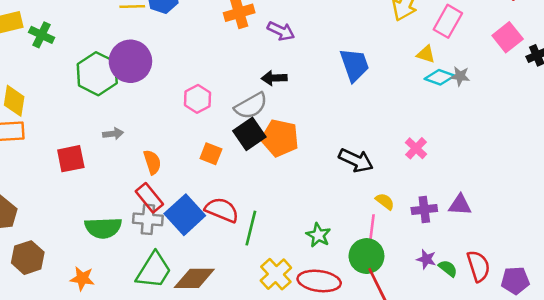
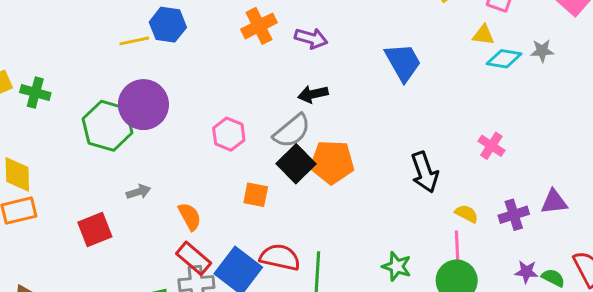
gray star: (460, 76) -> (542, 51), moved
black arrow: (356, 160) -> (425, 172), turned 56

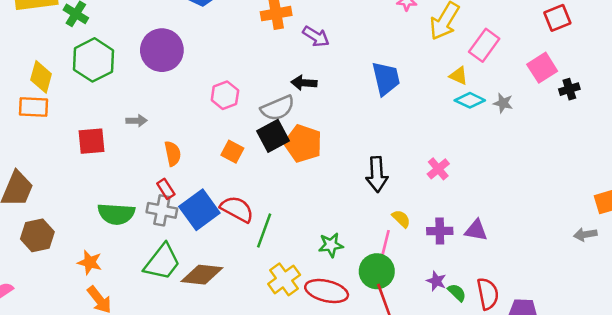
green hexagon: (108, 126) -> (94, 60), moved
red rectangle: (194, 258) -> (166, 189), size x0.7
green star: (397, 266) -> (331, 245), turned 30

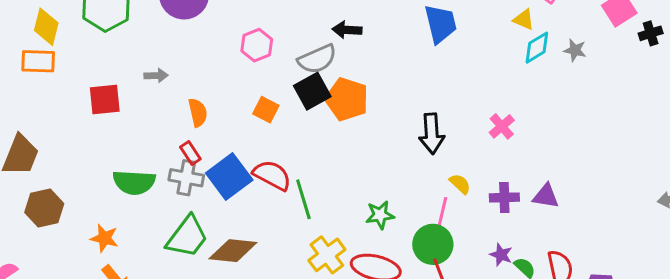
cyan diamond: (470, 100) -> (537, 48), turned -56
green line: (264, 230) -> (303, 199), turned -36

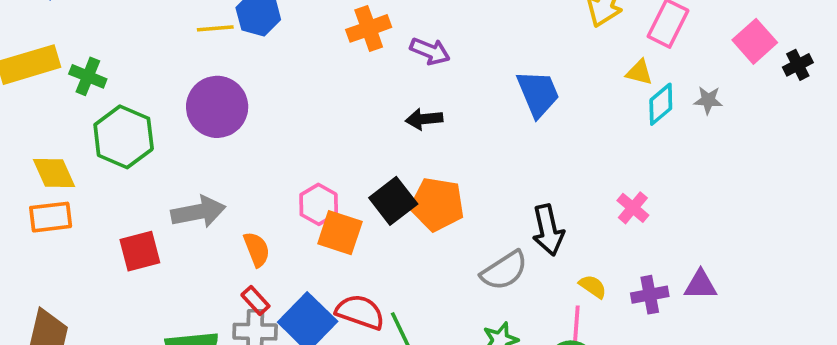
yellow diamond: (46, 27) -> (54, 173), turned -30
pink hexagon: (257, 45) -> (319, 204), moved
gray semicircle: (317, 59) -> (504, 271), moved
gray arrow: (156, 76) -> (198, 212), size x1.8
orange square: (266, 110) -> (340, 233), size x1.4

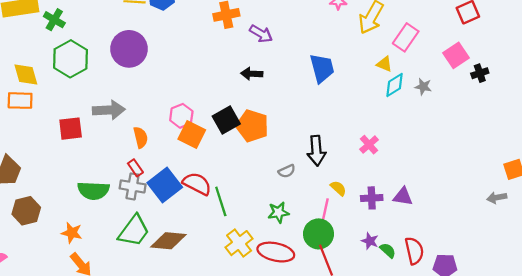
gray semicircle: (504, 271) -> (287, 171), size x0.6

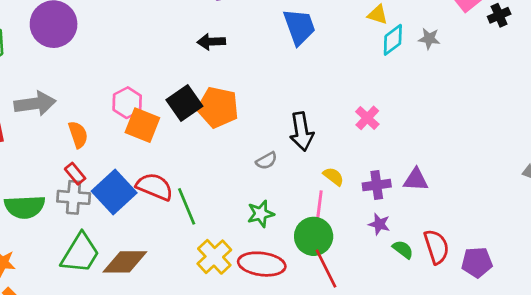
purple star: (370, 241) -> (379, 224), moved

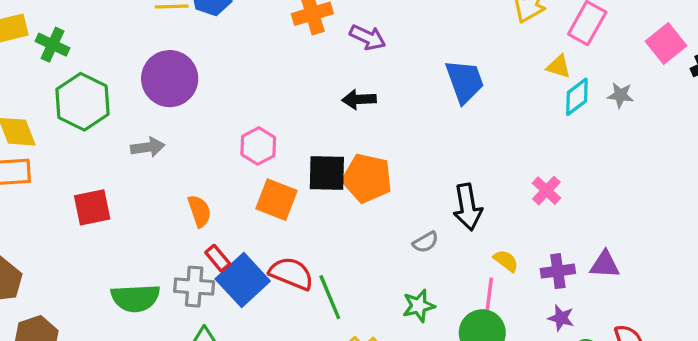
pink hexagon: (127, 103) -> (258, 146), moved
black square: (184, 103) -> (327, 173), turned 36
gray arrow: (35, 104) -> (148, 147), moved, size x0.7
red rectangle: (75, 174) -> (218, 258), moved

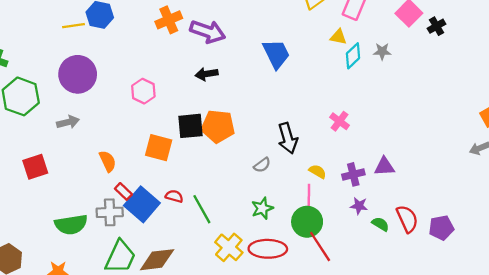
purple arrow: (368, 37) -> (208, 32), size x1.4
pink hexagon: (258, 146) -> (143, 91), moved
red semicircle: (291, 273) -> (174, 196), size x0.6

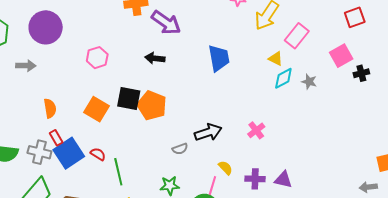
black arrow: (288, 138) -> (208, 132), turned -108

